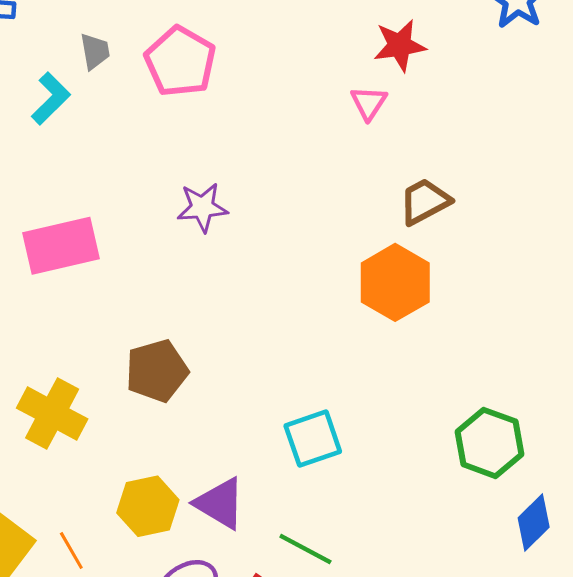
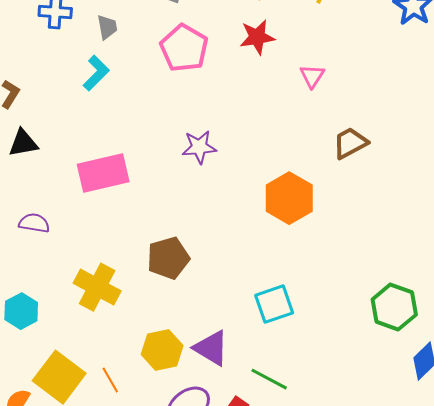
red star: (400, 45) -> (257, 37), moved
gray trapezoid: (95, 51) -> (107, 27), moved
orange hexagon: (395, 282) -> (289, 198), moved

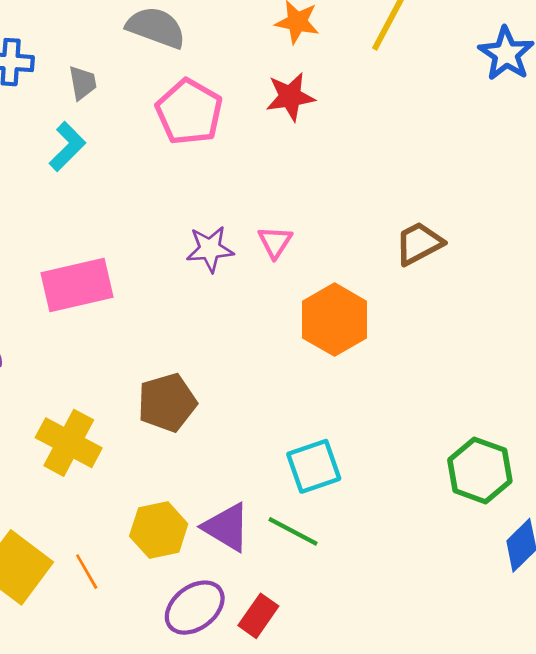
pink triangle: (312, 76) -> (275, 242), moved
green line: (269, 379) -> (293, 531), moved

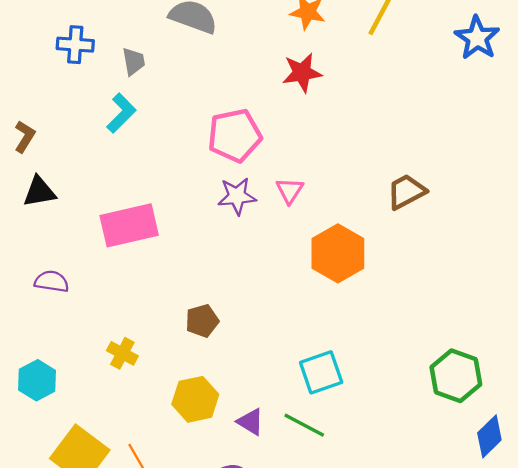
pink pentagon: (189, 112) -> (235, 136), moved, turned 30
brown pentagon: (167, 403) -> (202, 321), size x0.7
yellow cross: (69, 443) -> (122, 353), size x0.6
purple triangle: (227, 527) -> (250, 422), size x0.7
yellow hexagon: (159, 530) -> (195, 399), moved

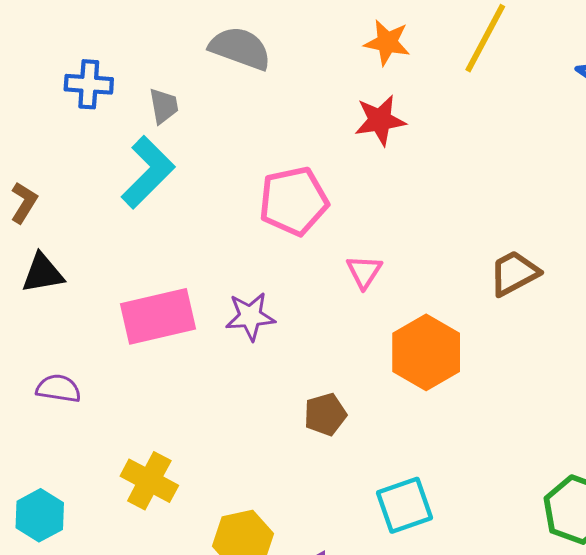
cyan L-shape: (121, 113) -> (148, 172), size x1.4
purple star: (237, 196) -> (250, 316), moved
brown pentagon: (202, 321) -> (325, 414), moved
yellow cross: (122, 353) -> (149, 481), size x1.4

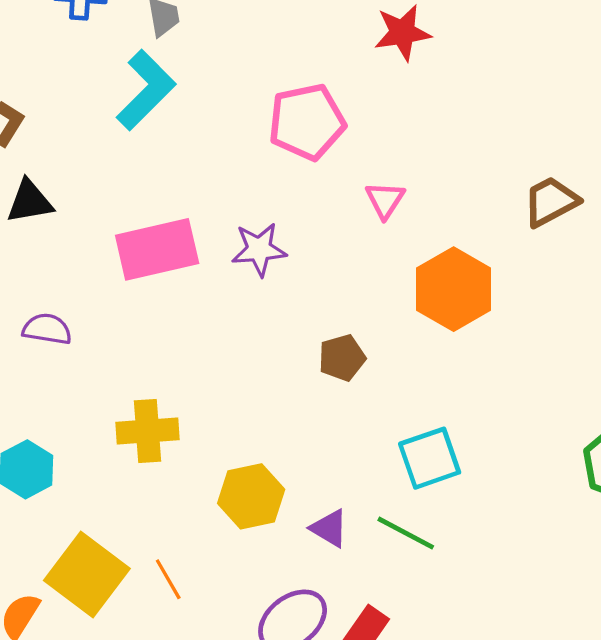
yellow cross: (149, 481) -> (147, 431), turned -32

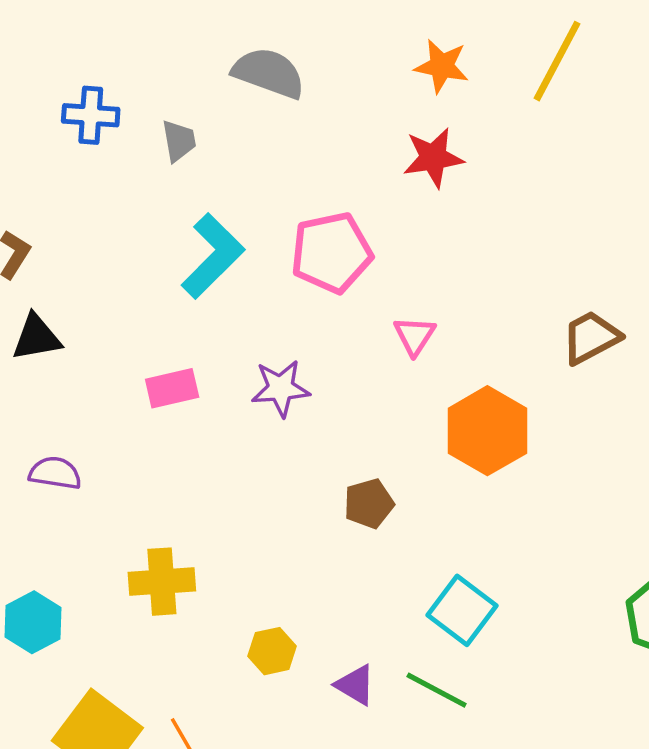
cyan L-shape: (146, 90) -> (213, 256), moved
pink rectangle: (157, 249) -> (172, 388), size x0.6
cyan square: (430, 458) -> (462, 610), turned -34
yellow hexagon: (251, 496) -> (272, 651), size x0.7

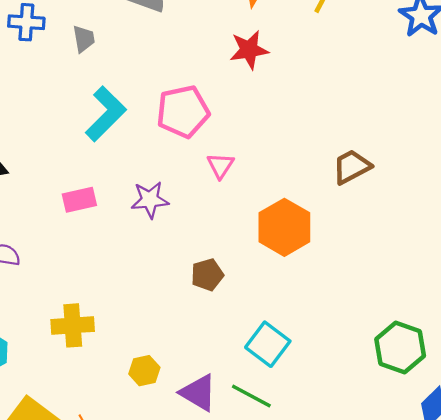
pink triangle: (415, 336) -> (220, 166), moved
purple triangle: (355, 685) -> (198, 393), size x1.4

